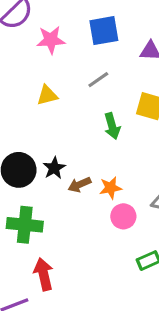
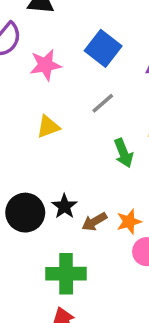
blue square: (104, 31) -> (103, 48), turned -36
green cross: (25, 225) -> (66, 274), moved

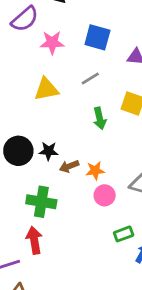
blue square: (103, 48) -> (97, 37), turned -32
yellow triangle: (48, 127) -> (46, 89), size x1.4
black star: (64, 206) -> (49, 151), turned 30

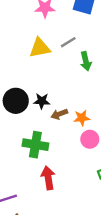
gray line: (90, 79) -> (68, 42), moved
green arrow: (100, 118) -> (86, 61), moved
red arrow: (34, 240) -> (48, 178), moved

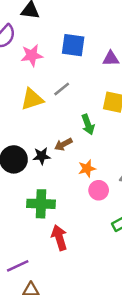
green arrow: (86, 61) -> (88, 125), moved
brown arrow: (59, 114) -> (63, 144), moved

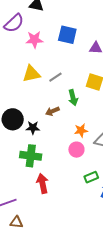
gray line: (62, 89) -> (55, 77), moved
black star: (42, 156) -> (33, 128), moved
orange star: (87, 168) -> (81, 130), moved

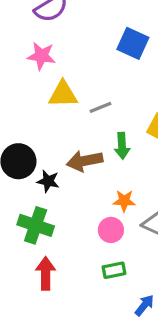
pink star: (34, 40) -> (41, 56), moved
brown arrow: (52, 111) -> (85, 161), size x1.5
green rectangle: (91, 177) -> (114, 270), moved

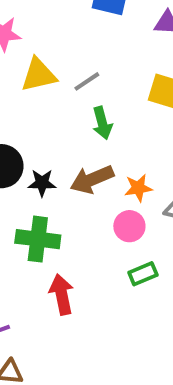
green arrow: (122, 146) -> (102, 123), moved
brown arrow: (85, 161) -> (92, 179), moved

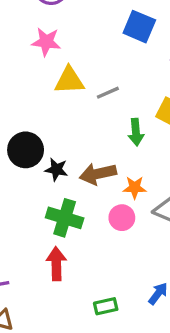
green arrow: (102, 123) -> (136, 132), moved
green cross: (38, 239) -> (65, 218), moved
green rectangle: (143, 274) -> (106, 306), moved

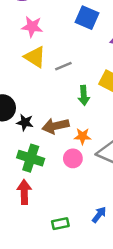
pink star: (46, 42) -> (32, 27), moved
yellow triangle: (69, 80) -> (35, 57), turned 35

